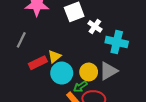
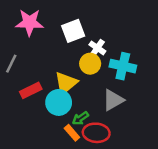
yellow triangle: (54, 56) -> (66, 83), moved, size x1.5
yellow circle: (89, 72) -> (90, 64), moved

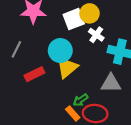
yellow circle: (90, 64) -> (90, 13), moved
gray triangle: (113, 100) -> (111, 83), turned 30
cyan circle: (59, 102) -> (60, 51), moved

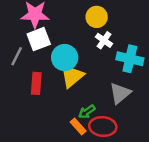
white square: (74, 19) -> (39, 39), moved
red rectangle: (34, 74) -> (36, 83), turned -60
gray triangle: (111, 83) -> (120, 93), turned -40

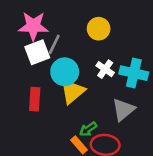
white cross: (104, 40) -> (105, 69), moved
gray line: (17, 56) -> (54, 44), moved

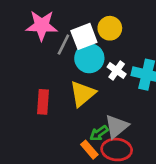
white square: (37, 52) -> (84, 36), moved
cyan circle: (65, 72) -> (89, 58), moved
gray triangle: (123, 110) -> (117, 126), moved

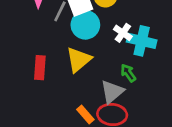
white cross: (117, 70) -> (123, 33), moved
green arrow: (99, 133) -> (128, 73), moved, turned 90

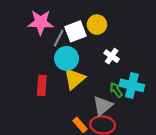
cyan circle: (85, 25) -> (67, 58), moved
cyan cross: (142, 41) -> (132, 85), moved

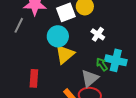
gray line: (59, 38) -> (19, 25), moved
red rectangle: (42, 85) -> (34, 78), moved

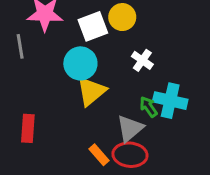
gray line: (19, 25) -> (20, 46), turned -35
red rectangle: (34, 78) -> (28, 128), moved

